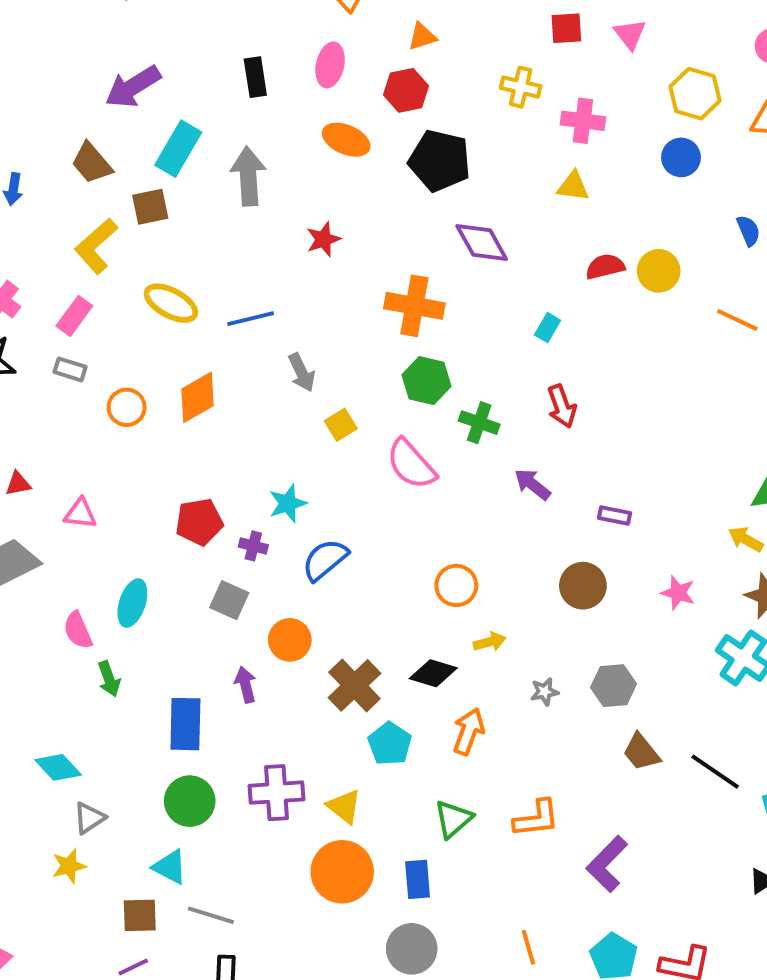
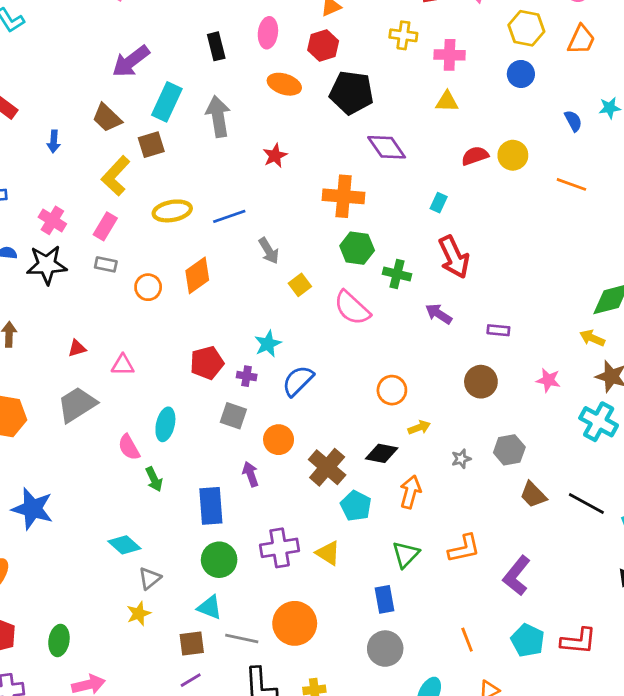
yellow ellipse: (171, 303) -> (172, 211), turned -33
red arrow: (562, 406) -> (454, 257), size x1.4
orange circle: (342, 872) -> (295, 623), moved

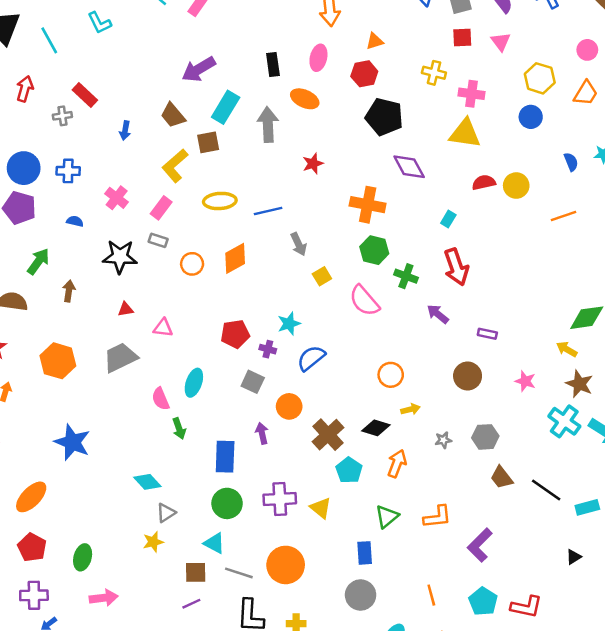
orange ellipse: (284, 84) -> (305, 99), moved
yellow triangle: (447, 102) -> (465, 134), size x1.6
orange line: (571, 184) -> (563, 216), turned -45
black star: (47, 265) -> (120, 257), moved

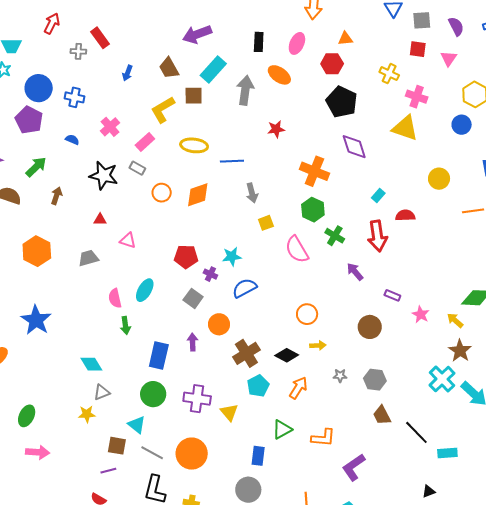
red semicircle: (484, 182) -> (405, 215), moved
gray trapezoid: (120, 357) -> (88, 258), size x0.7
pink star: (525, 381) -> (421, 314), moved

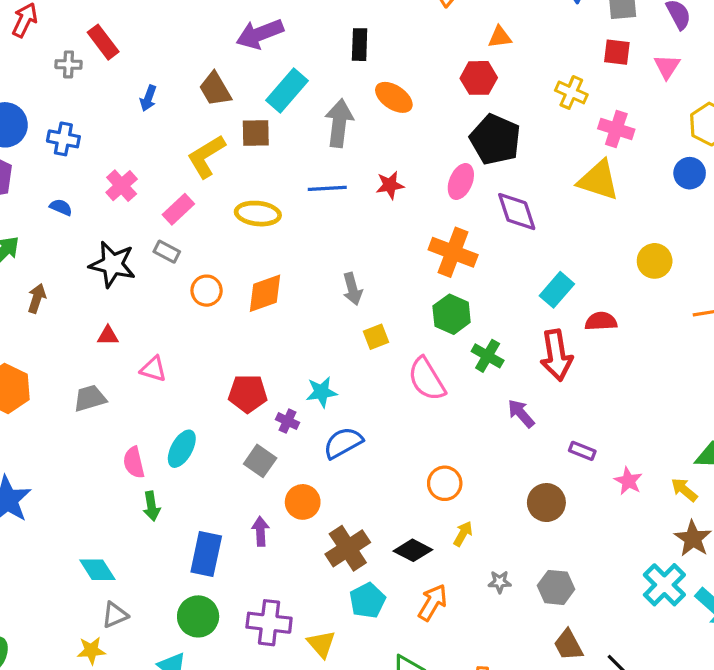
pink ellipse: (297, 43) -> (461, 182), moved
blue line: (232, 161) -> (327, 188), moved
cyan rectangle: (378, 196) -> (557, 290), size x1.5
yellow arrow: (318, 345) -> (463, 534), turned -56

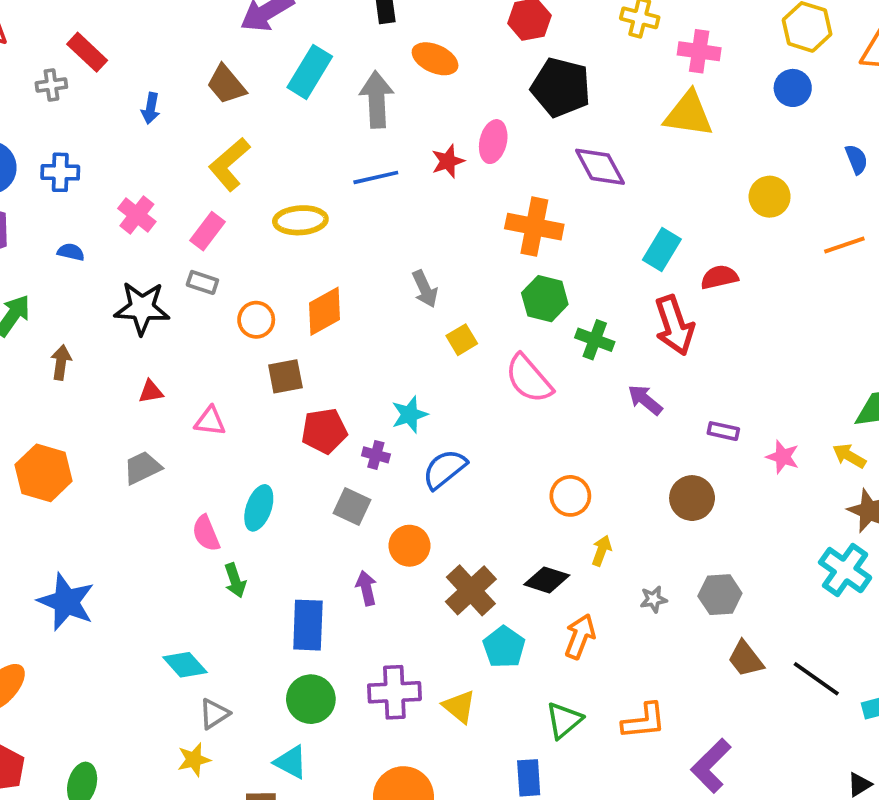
brown square: (256, 133) -> (285, 376), moved
pink ellipse: (461, 182) -> (493, 142), moved

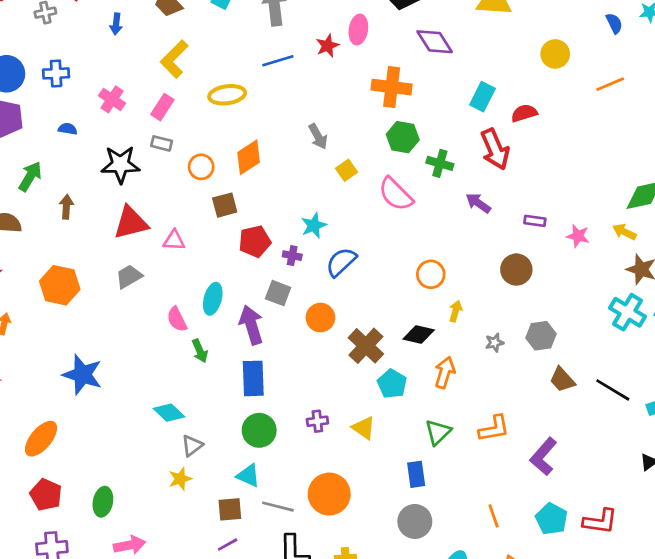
red triangle: (151, 392) -> (131, 223), size x2.0
purple arrow: (366, 588) -> (251, 325), moved, size x1.6
purple cross: (394, 692) -> (317, 421), size x0.6

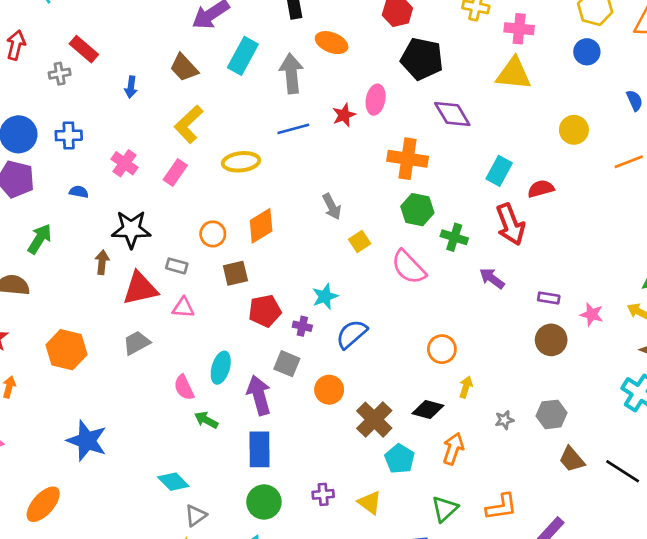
gray rectangle: (162, 143) -> (177, 266), moved
brown arrow: (66, 207) -> (102, 262), moved
brown circle: (516, 270) -> (551, 340), moved
green arrow: (200, 351) -> (206, 420), turned 140

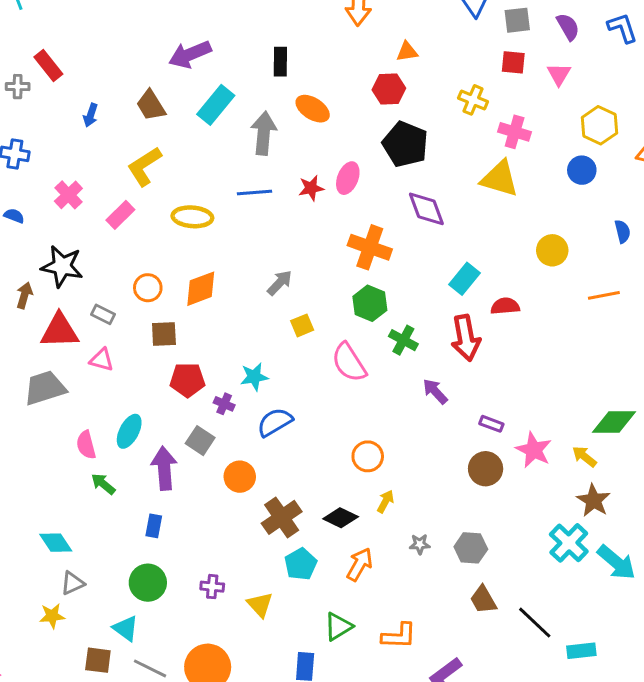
gray arrow: (332, 207) -> (280, 283), turned -120
pink star: (592, 314) -> (534, 450), size x1.4
gray trapezoid: (137, 343) -> (45, 388), size x1.4
blue rectangle: (259, 449) -> (154, 526), size x0.6

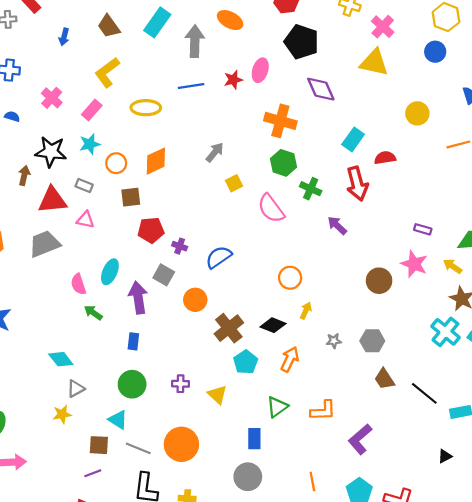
pink cross: (515, 132) -> (383, 27), turned 30
cyan star: (254, 377) -> (90, 144), moved
purple rectangle: (491, 424) -> (423, 229), moved

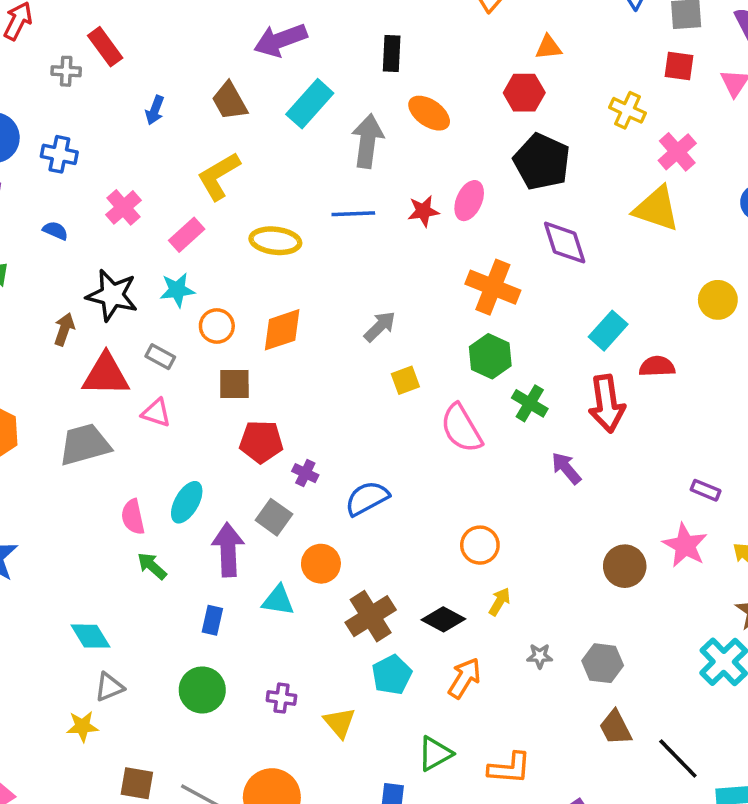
cyan triangle: (118, 420) -> (278, 600), moved, turned -30

